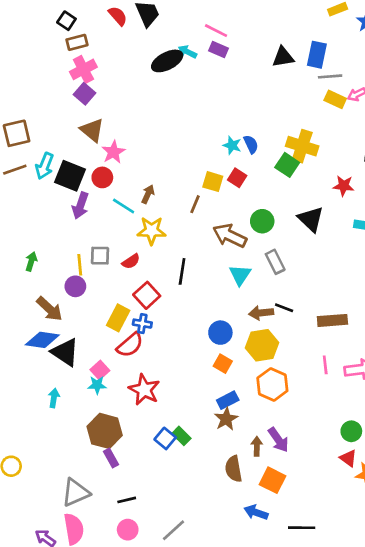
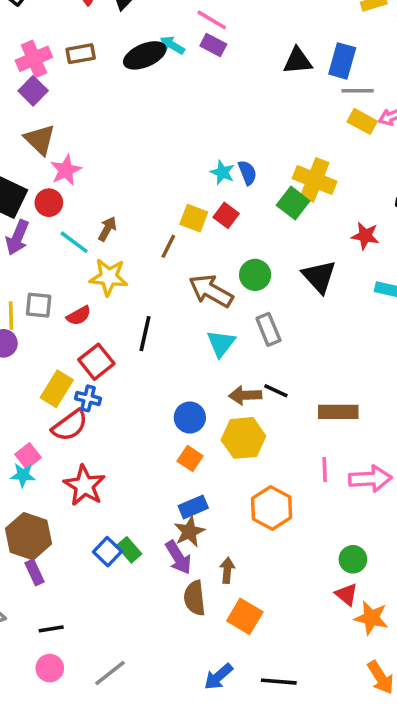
brown rectangle: (77, 42) -> (81, 54), moved
orange hexagon: (272, 384) -> (272, 508), moved
purple arrow: (278, 440) -> (178, 557), moved
blue arrow: (256, 512) -> (218, 677), moved, turned -65

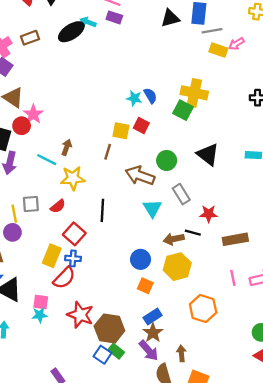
red circle: (49, 203) -> (22, 126), moved
red star: (365, 236) -> (209, 214), moved
pink square: (28, 456) -> (41, 302), turned -35
brown hexagon: (29, 536) -> (109, 328), moved

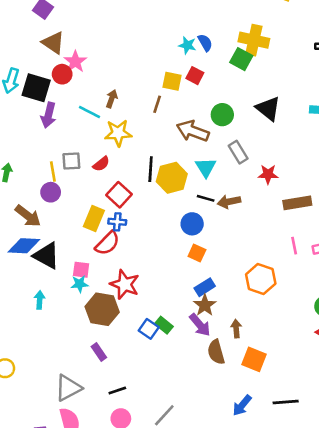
black line: (193, 233) -> (206, 198), moved
yellow hexagon: (177, 267) -> (172, 178), moved
brown hexagon: (109, 328) -> (102, 309), moved

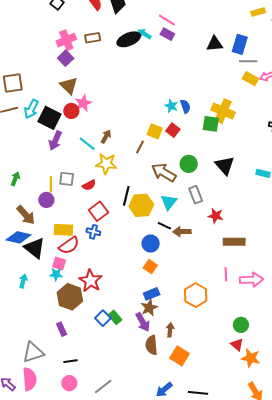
green square: (241, 59) -> (211, 124), turned -30
yellow rectangle: (94, 219) -> (63, 230), moved, turned 60
red semicircle: (107, 243) -> (69, 245), moved

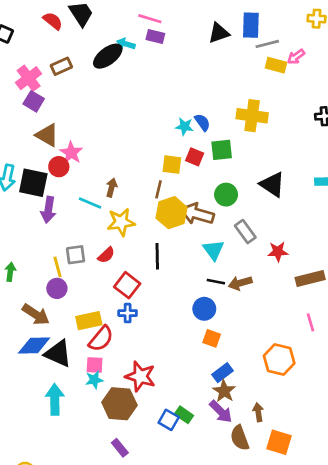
green square: (211, 124) -> (222, 150), moved
yellow hexagon: (141, 205) -> (172, 213), moved
cyan arrow: (23, 281) -> (55, 399), size x1.6

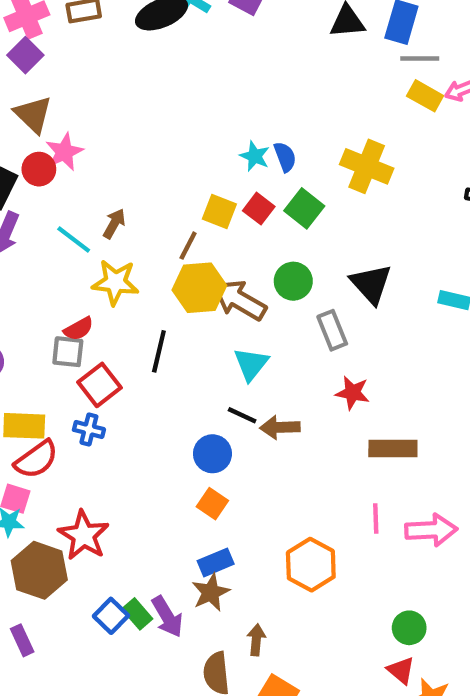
green square: (222, 150) -> (304, 208), turned 30
gray rectangle: (245, 232) -> (332, 330), moved
gray square: (76, 255) -> (68, 352), moved
purple arrow: (221, 412) -> (167, 617), moved

